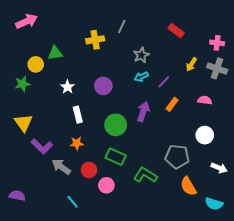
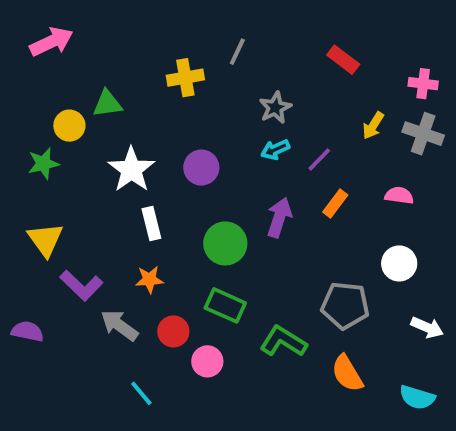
white star: (67, 87) -> (131, 170), size x1.6
orange semicircle: (188, 186) -> (347, 373), moved
purple semicircle: (17, 196) -> (27, 331), moved

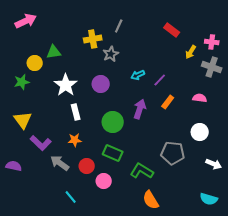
gray star: (275, 108) -> (111, 54), moved
yellow arrow: (373, 126) -> (191, 52), moved
orange semicircle: (347, 373) -> (151, 200), moved

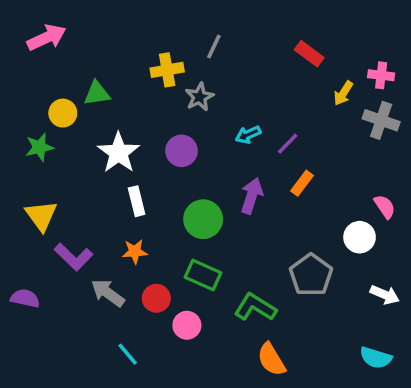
pink semicircle: (200, 98) -> (385, 207), moved, turned 48
gray pentagon: (173, 153) -> (311, 275), turned 30

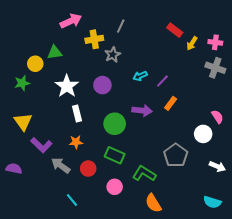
pink arrow: (47, 38) -> (71, 21), moved
yellow arrow: (343, 93) -> (192, 43), moved
purple arrow: (252, 196) -> (142, 111), turned 78
pink circle: (187, 325) -> (115, 187), moved

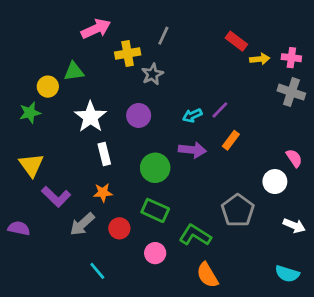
yellow arrow: (192, 43) -> (260, 59), turned -128
cyan arrow: (140, 76) -> (192, 115), moved
gray arrow: (61, 165) -> (82, 224), turned -78

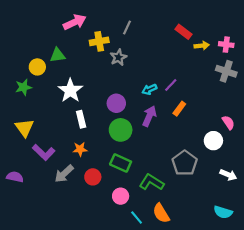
purple circle: (139, 115) -> (116, 103), moved
purple arrow: (192, 150) -> (149, 116), turned -72
cyan line: (97, 271) -> (137, 217), moved

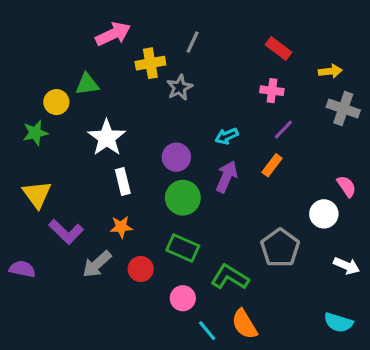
pink cross: (226, 45) -> (272, 91), moved
yellow arrow: (202, 46) -> (330, 71), moved
purple line: (171, 85) -> (283, 130), moved

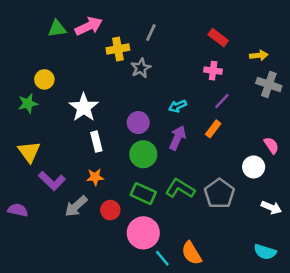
green triangle: (87, 84) -> (57, 29), moved
green L-shape: (230, 277) -> (180, 188), moved
pink circle: (183, 298) -> (143, 233), size x1.6

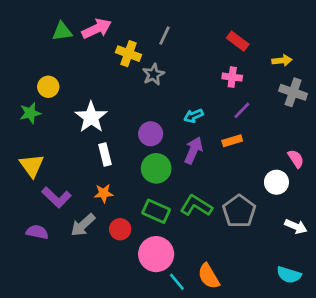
yellow cross: (118, 49) -> (128, 54), turned 30
orange rectangle: (213, 129) -> (232, 141), turned 36
purple semicircle: (18, 210) -> (37, 232), moved

